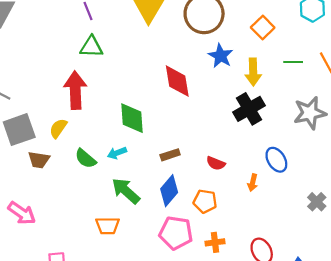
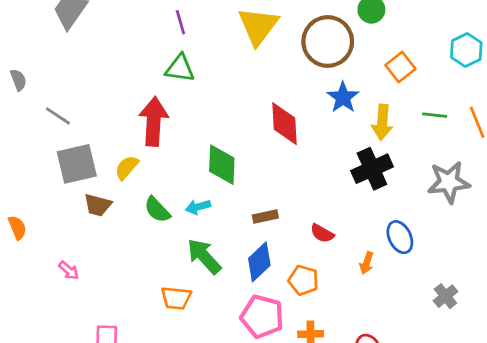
pink arrow: (22, 213) -> (69, 270), size x0.6

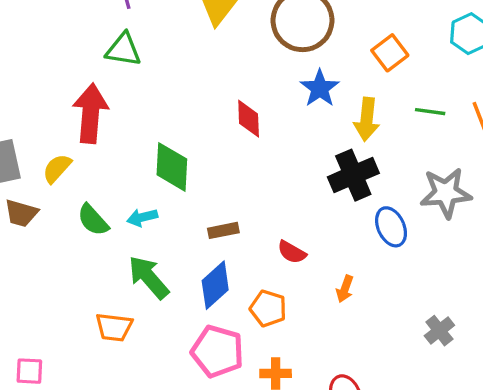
red diamond: (285, 124) -> (249, 119), size x0.7
blue ellipse: (400, 237) -> (391, 227), moved

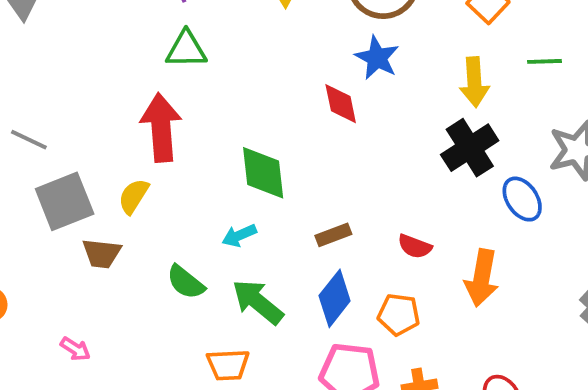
blue star: (320, 88) -> (377, 58), moved
green semicircle: (93, 220) -> (186, 282), moved
orange arrow: (345, 289) -> (482, 278), size x1.8

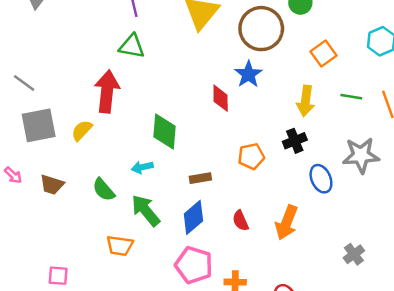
black cross: (470, 148) -> (295, 141), size x0.7
red semicircle: (415, 246) -> (241, 221), moved, turned 35
brown trapezoid: (102, 253) -> (52, 185), moved
orange pentagon: (399, 314) -> (251, 156), moved, turned -30
pink arrow: (75, 349) -> (13, 175), moved

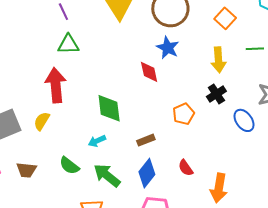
orange arrow: (287, 222) -> (219, 188), moved

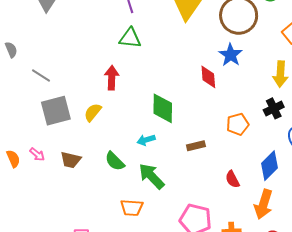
red arrow: (56, 85) -> (112, 78), size x0.7
blue diamond: (147, 173) -> (269, 166), moved

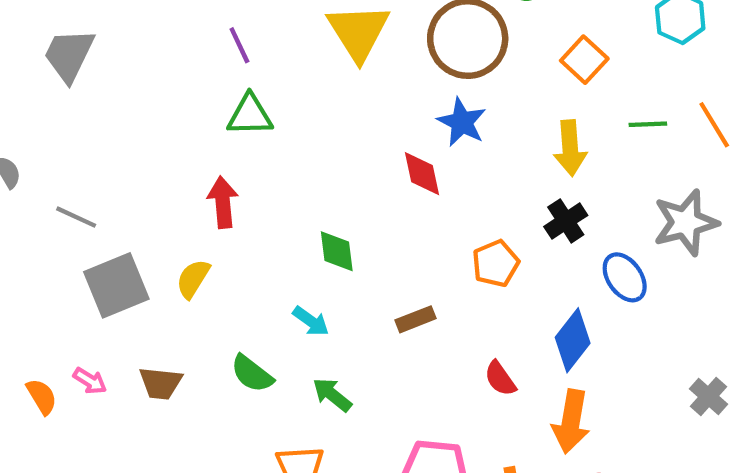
green diamond: (163, 108) -> (337, 251), size x0.7
cyan arrow: (146, 140) -> (311, 321), turned -120
green arrow: (152, 176) -> (332, 395), size x0.7

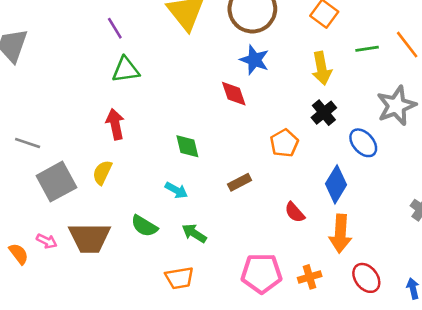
brown trapezoid: (161, 383) -> (90, 238), size x1.6

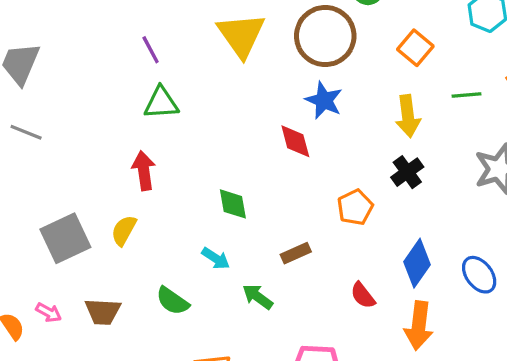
gray line: (28, 143) -> (26, 132), moved
blue ellipse: (363, 143) -> (479, 275), moved
green arrow: (194, 233) -> (258, 297), moved
brown trapezoid: (90, 238) -> (103, 312), size x0.7

